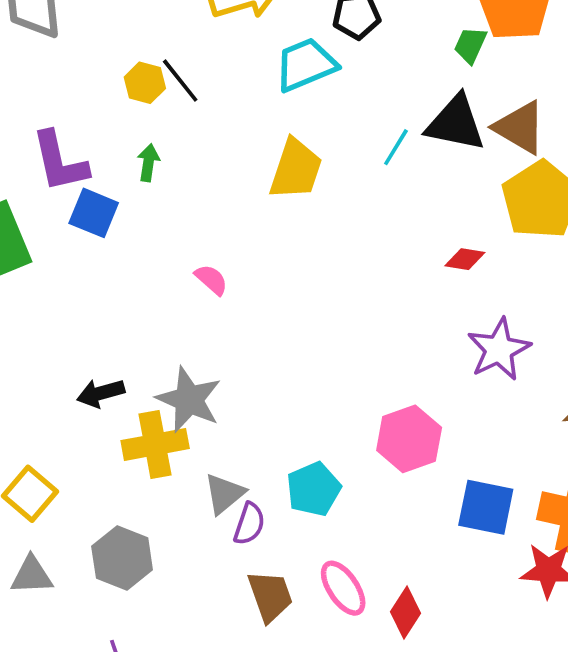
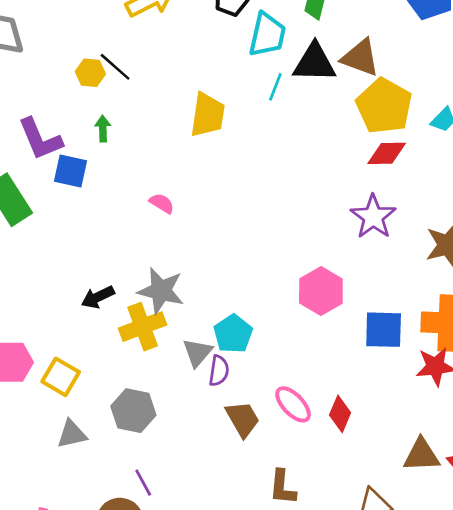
cyan trapezoid: (306, 65) -> (267, 35), moved, turned 135
red diamond: (465, 259) -> (387, 153), moved, size x1.4
cyan pentagon: (314, 489) -> (233, 334), moved

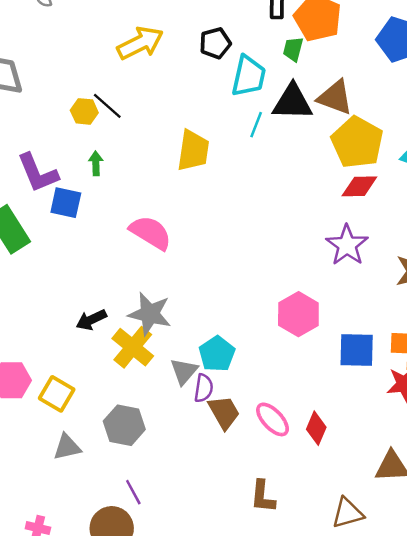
pink semicircle: (162, 203) -> (151, 233), size x1.8
yellow cross: (143, 327) -> (133, 347), turned -30
brown trapezoid: (243, 419) -> (224, 412), moved

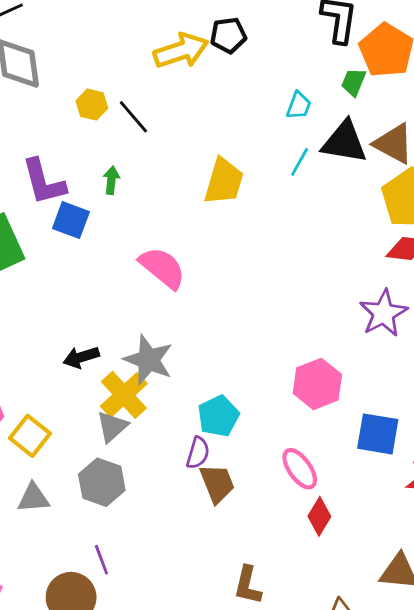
black pentagon: (215, 43) -> (228, 35), moved
cyan trapezoid: (249, 76) -> (299, 106), size x0.6
yellow hexagon: (84, 111) -> (92, 105), moved
gray triangle: (184, 371) -> (112, 427), moved
pink ellipse: (273, 419) -> (300, 469), moved

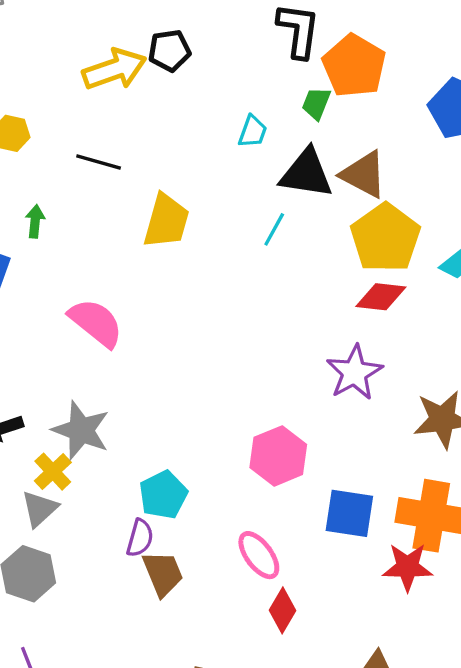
black line: (133, 117) -> (99, 162), moved, turned -33
cyan line: (300, 162) -> (274, 229), moved
yellow cross: (124, 395) -> (53, 472), size x0.7

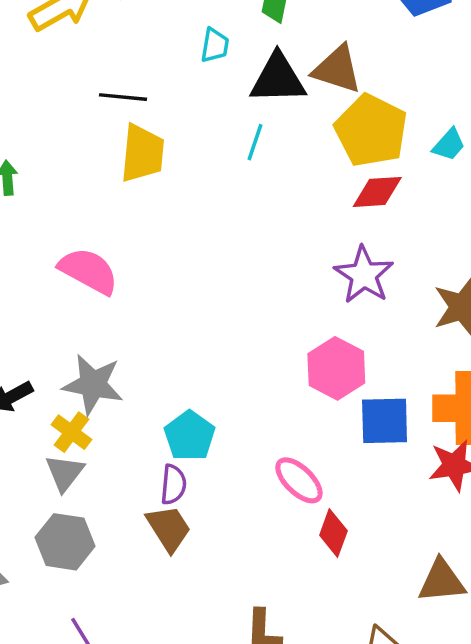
black line: (99, 162) -> (123, 97), moved
pink hexagon: (278, 456) -> (336, 368), moved
brown trapezoid: (163, 574) -> (169, 528), moved

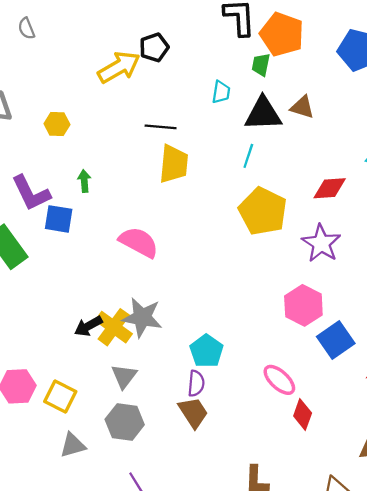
brown triangle: (337, 69) -> (302, 107), size x0.7
yellow pentagon: (371, 131) -> (263, 211), moved
blue square: (385, 421) -> (336, 340), turned -33
yellow cross: (71, 432) -> (114, 327), moved, size x1.4

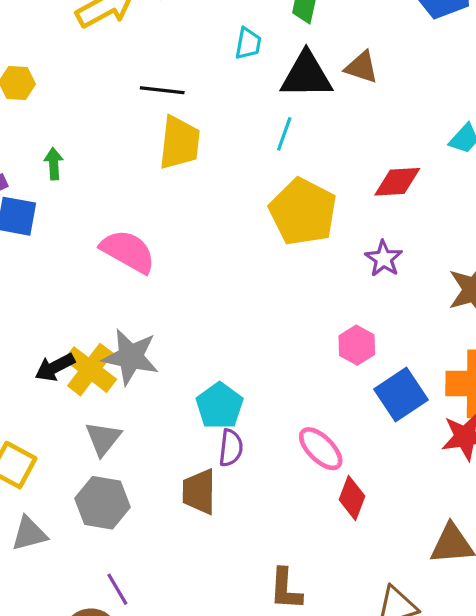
purple star: (321, 243) -> (384, 259), size x0.7
pink hexagon: (303, 305) -> (357, 345), size x0.7
purple semicircle: (196, 383) -> (231, 448), moved
brown trapezoid: (193, 412) -> (199, 492), turned -148

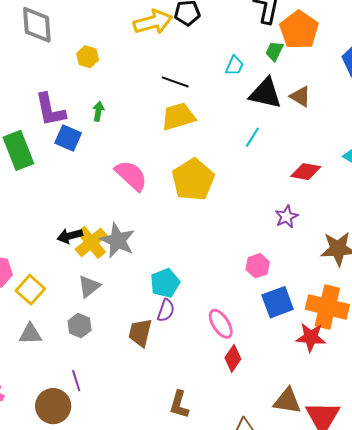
cyan line: (284, 134) -> (252, 137), moved
yellow trapezoid: (179, 143) -> (178, 117), turned -126
yellow pentagon: (303, 212) -> (193, 180), moved
gray hexagon: (103, 503) -> (80, 326), size x0.7

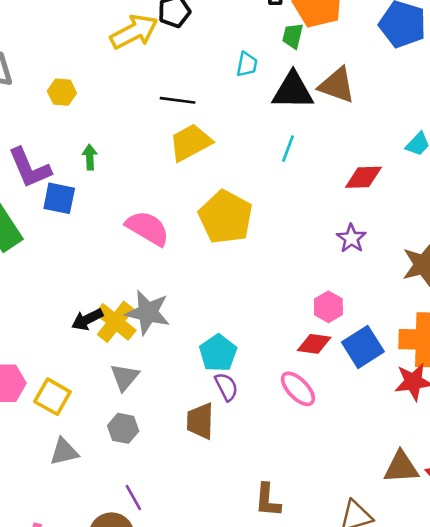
brown triangle: (300, 96) -> (337, 85), size x1.4
purple semicircle: (166, 310) -> (226, 387), turned -35
red diamond: (233, 358) -> (314, 344), moved, turned 76

